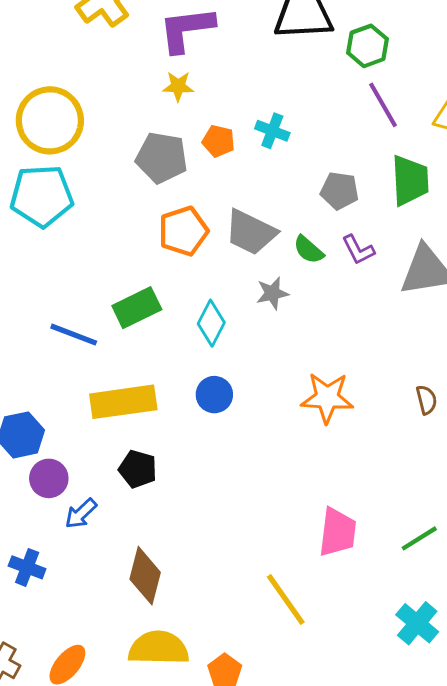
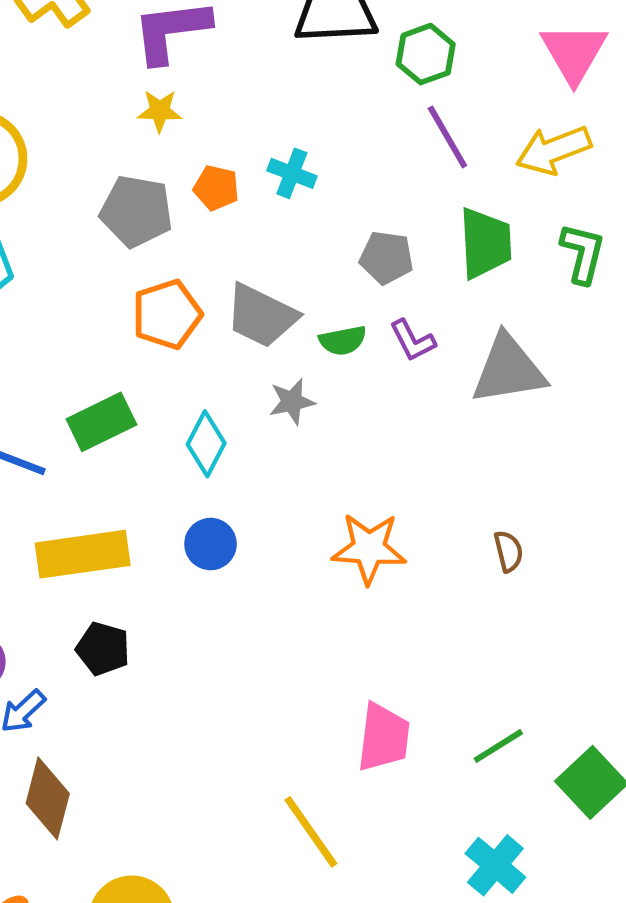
green semicircle: (309, 250) -> (343, 340), turned -52
brown diamond: (145, 576) -> (48, 798), moved

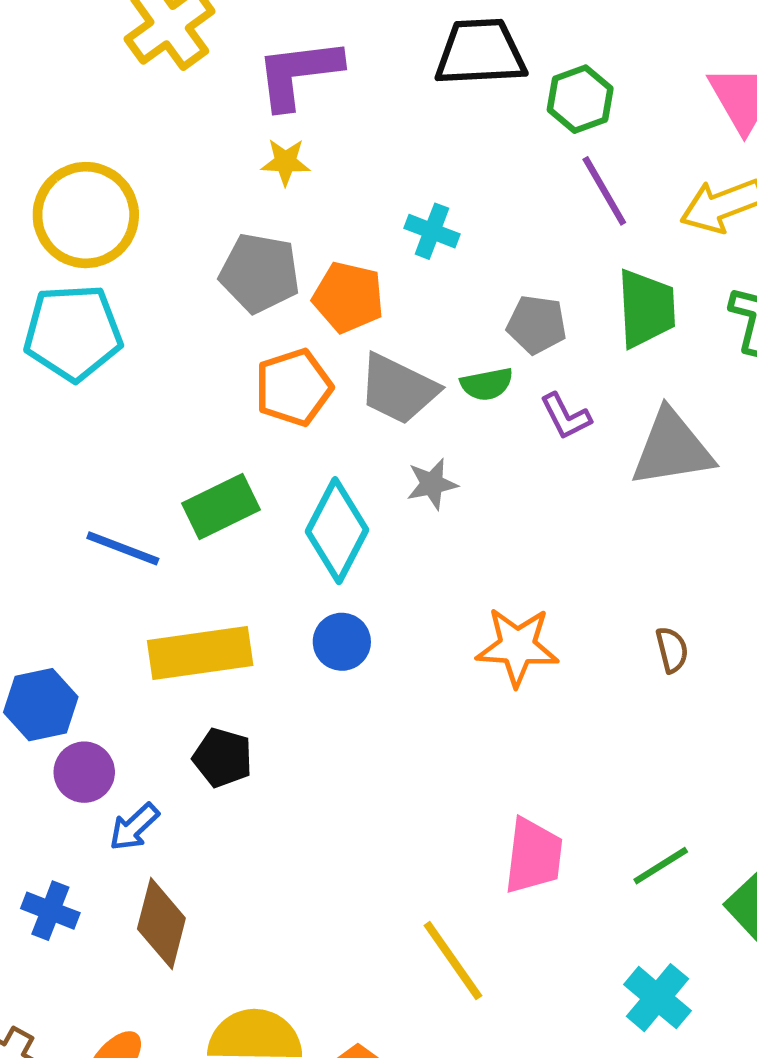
orange pentagon: (216, 188) -> (348, 297), moved, size x1.4
green semicircle: (343, 340) -> (487, 384), moved
cyan diamond: (206, 444) -> (337, 531), size x1.4

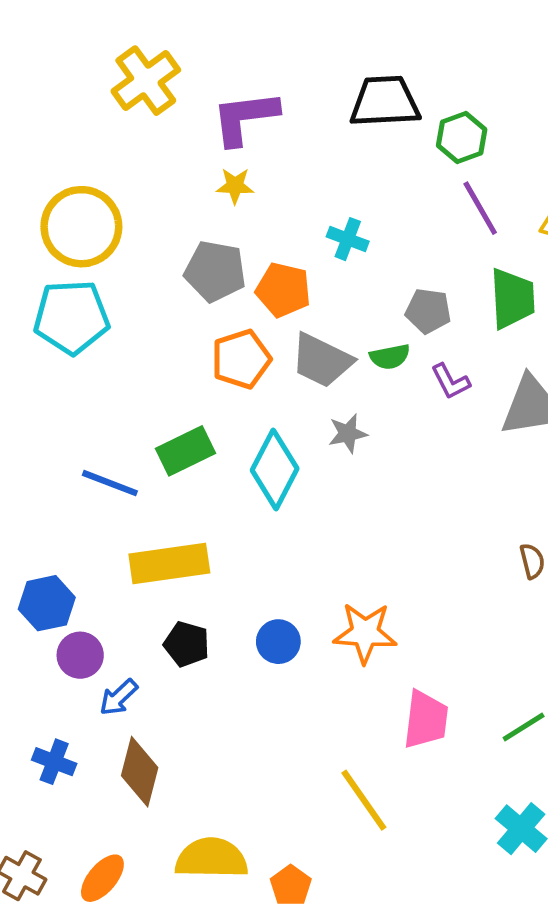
blue circle: (342, 642) -> (278, 642), moved
orange star: (517, 647) -> (365, 633), moved

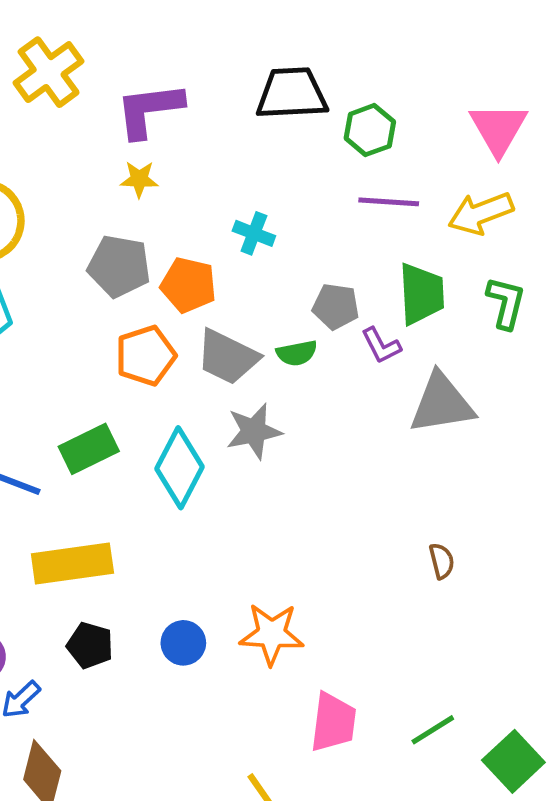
purple line: (480, 208) -> (389, 202), turned -56
purple L-shape: (451, 381) -> (381, 346), moved
gray star: (348, 434) -> (254, 431), size x1.4

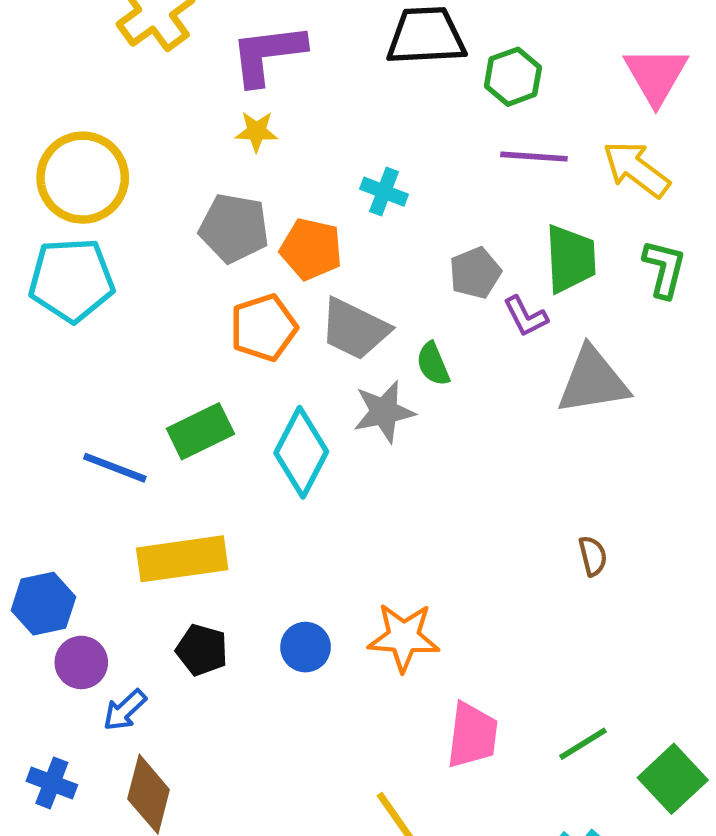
yellow arrow: (481, 213) -> (636, 169), turned 58
gray pentagon: (336, 306) -> (475, 273), turned -30
green semicircle: (297, 353) -> (433, 364), moved, turned 78

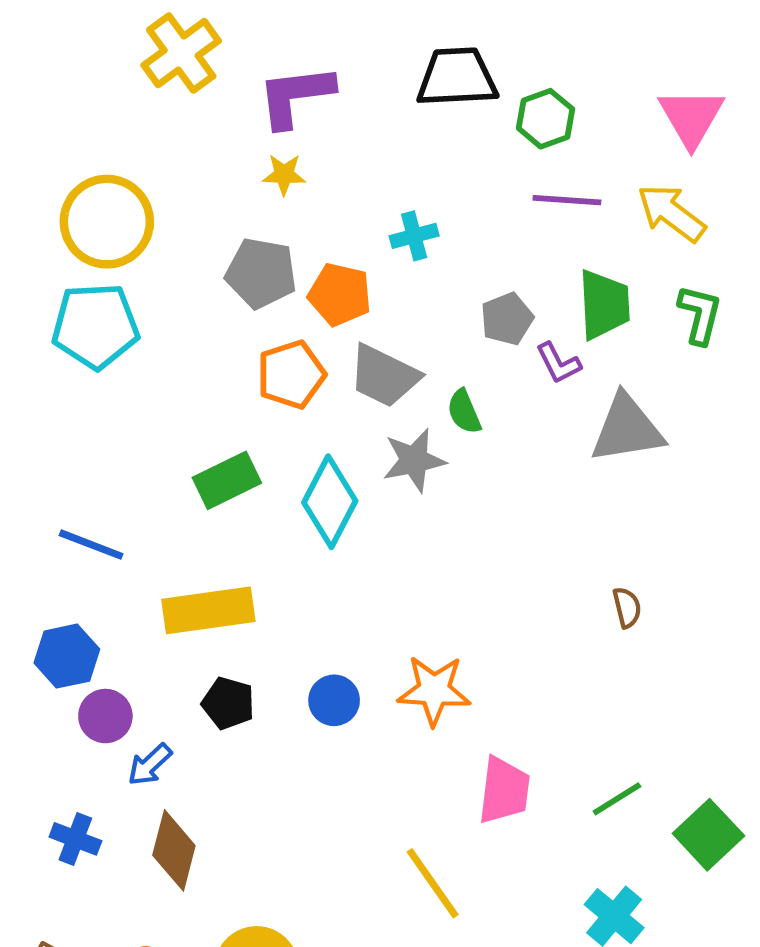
cyan cross: (384, 192) -> (414, 236), turned -36
blue line: (115, 468) -> (91, 545), moved

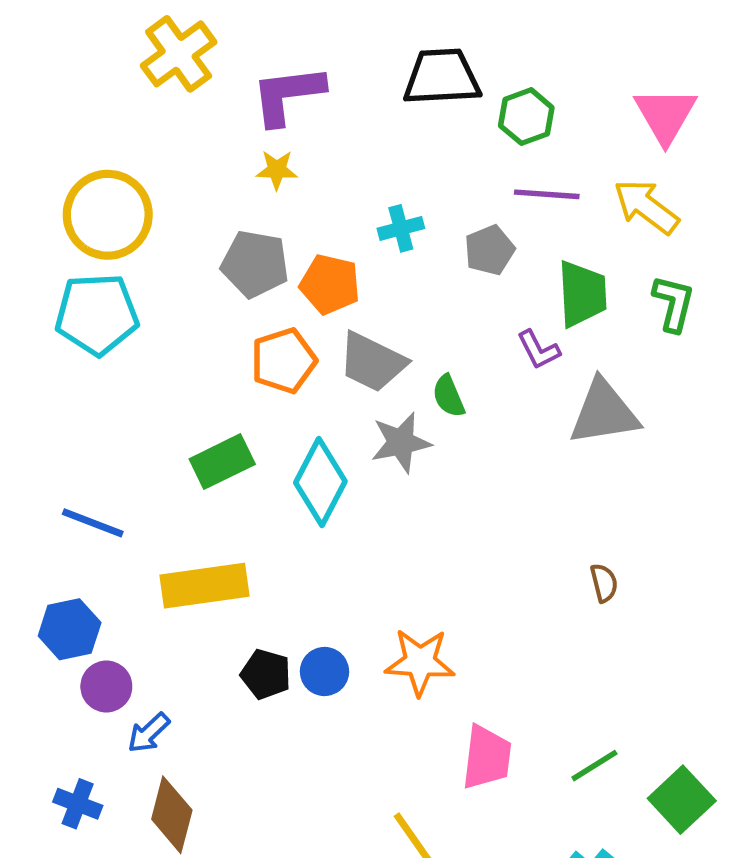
gray pentagon: (507, 319) -> (489, 250), moved
black pentagon: (228, 703) -> (266, 674), moved

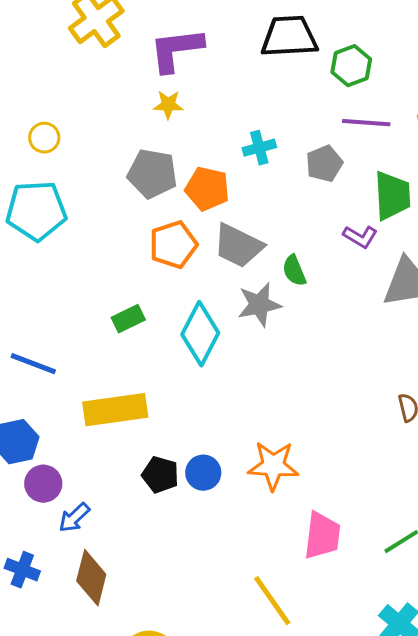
yellow circle: (108, 215) -> (44, 138), size x0.5
purple L-shape: (539, 350) -> (360, 237), turned -32
green rectangle: (222, 462) -> (128, 319), size x0.7

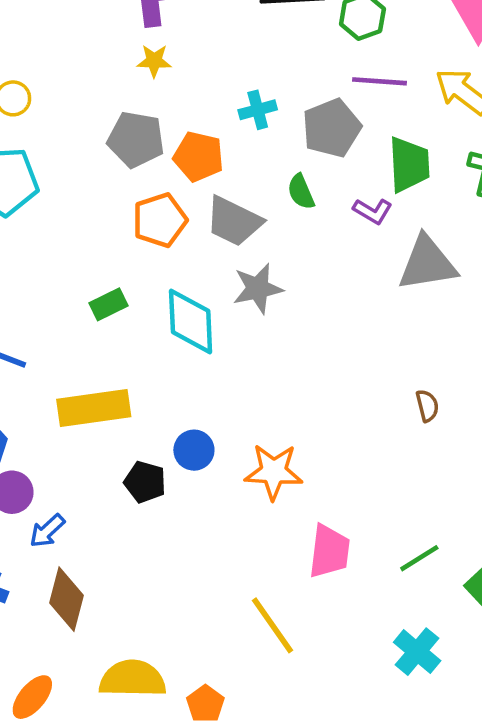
gray pentagon: (324, 164) -> (332, 128), size x1.4
green semicircle: (294, 271) -> (301, 192), moved
cyan diamond: (200, 334) -> (191, 321), turned -30
blue circle: (203, 473) -> (194, 450), moved

